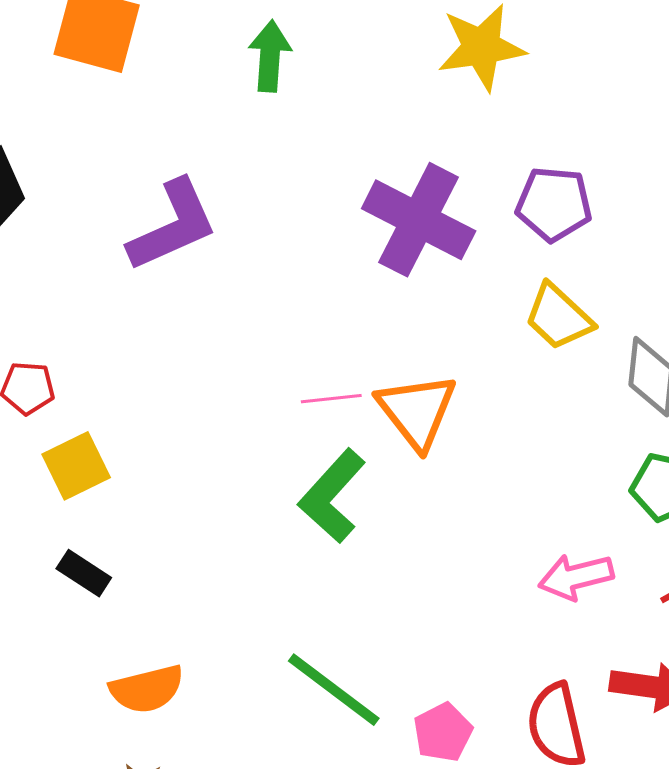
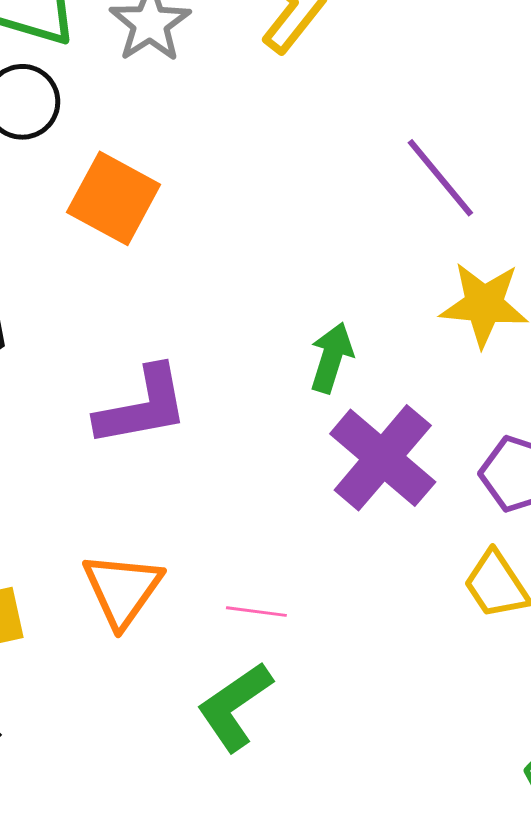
green arrow: (270, 56) -> (332, 358), moved
orange triangle: (417, 411) -> (122, 590), moved

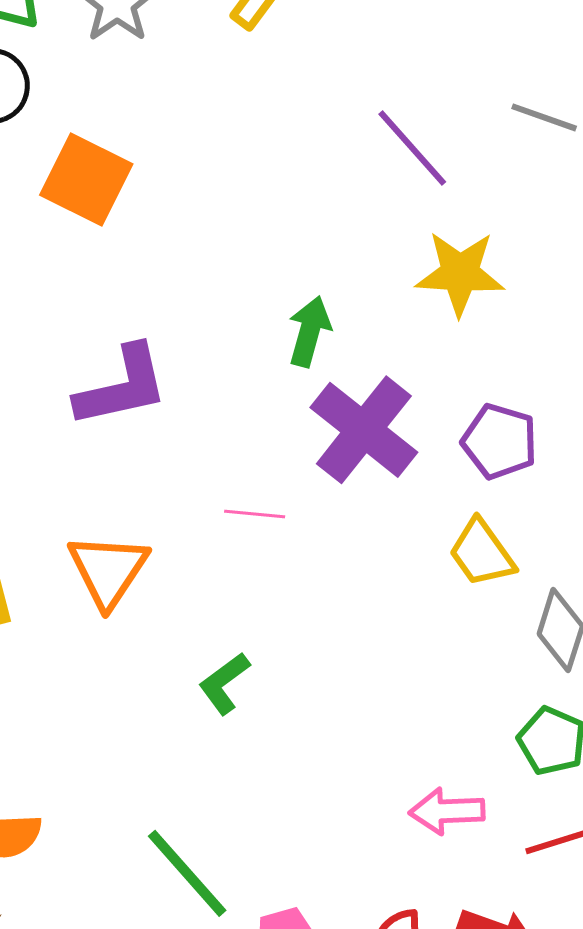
pink line: (256, 612) -> (255, 514), moved
green L-shape: (235, 706) -> (224, 683), size x0.7

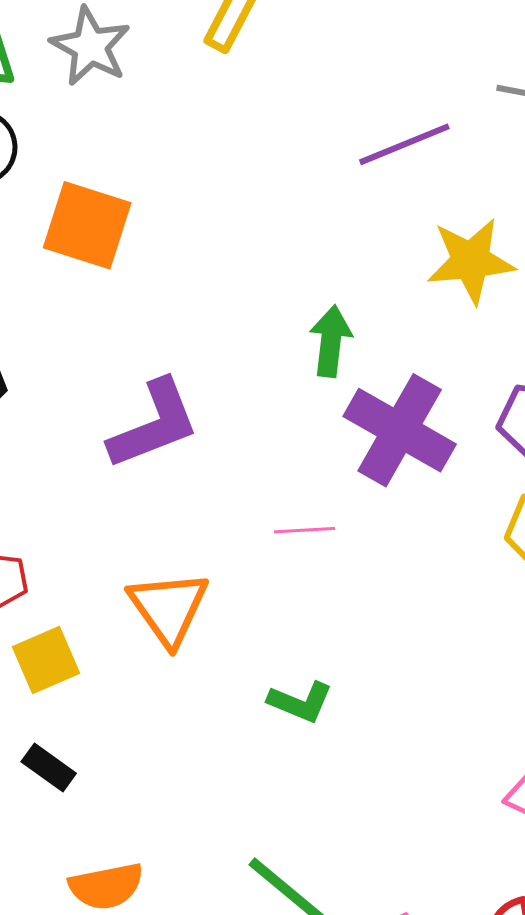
purple line: (412, 148) -> (404, 144), turned -62
green L-shape: (224, 683) -> (300, 702), turned -112

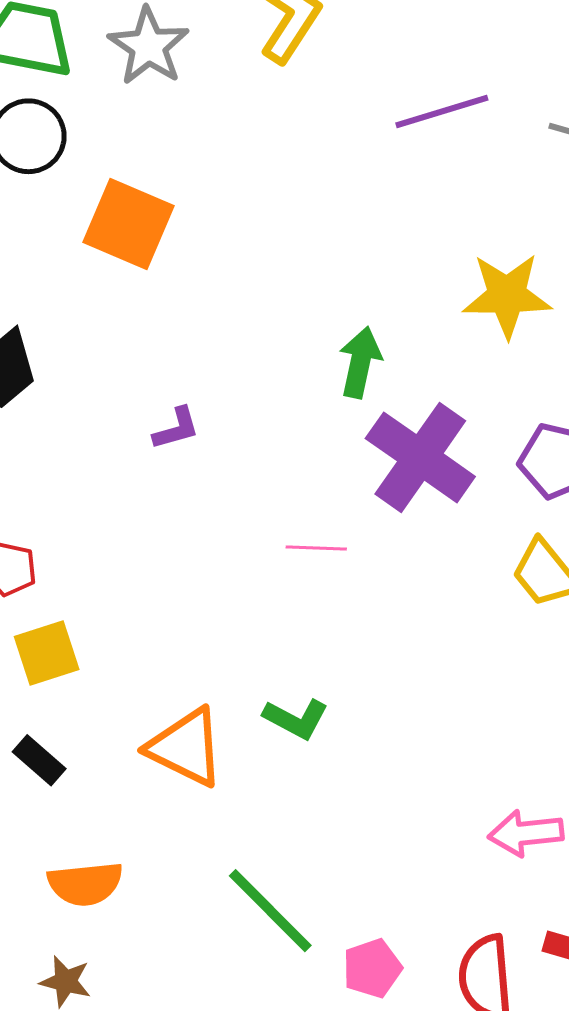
purple line: (404, 144) -> (442, 112), moved
purple L-shape: (154, 424) -> (176, 429), size x0.5
orange triangle: (168, 608) -> (186, 747), moved, turned -34

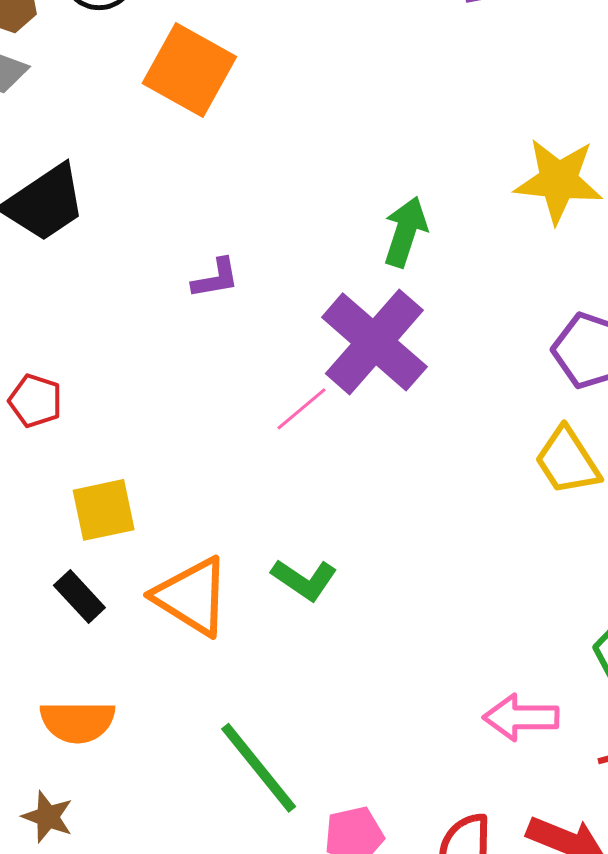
purple cross: (420, 457) -> (374, 342), moved
pink line: (316, 548) -> (301, 409), moved, turned -48
yellow square: (47, 653) -> (104, 510), moved
black rectangle: (39, 760) -> (79, 596), moved

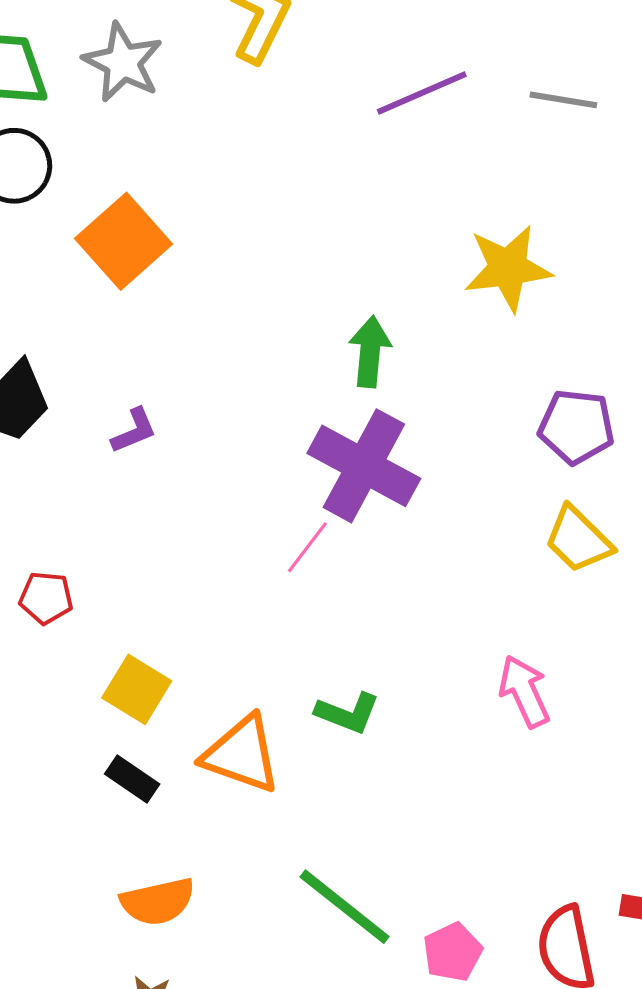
orange square: (189, 70) -> (124, 241), turned 32
purple L-shape: (216, 278) -> (134, 431), moved
yellow square: (104, 510) -> (137, 689), turned -34
pink arrow: (521, 717) -> (524, 691), moved, turned 78

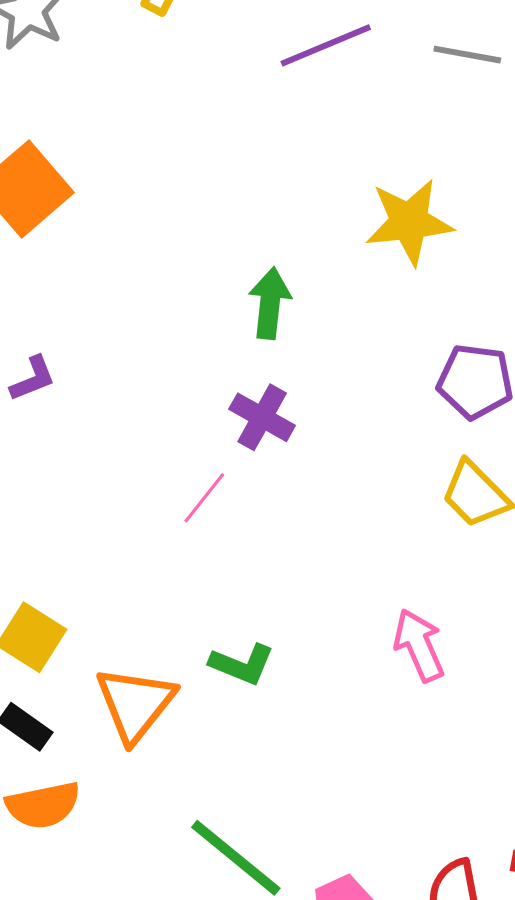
purple cross: (364, 466) -> (262, 417), size x0.6
orange triangle: (242, 754) -> (135, 704), turned 48
orange semicircle: (158, 902) -> (43, 805), moved

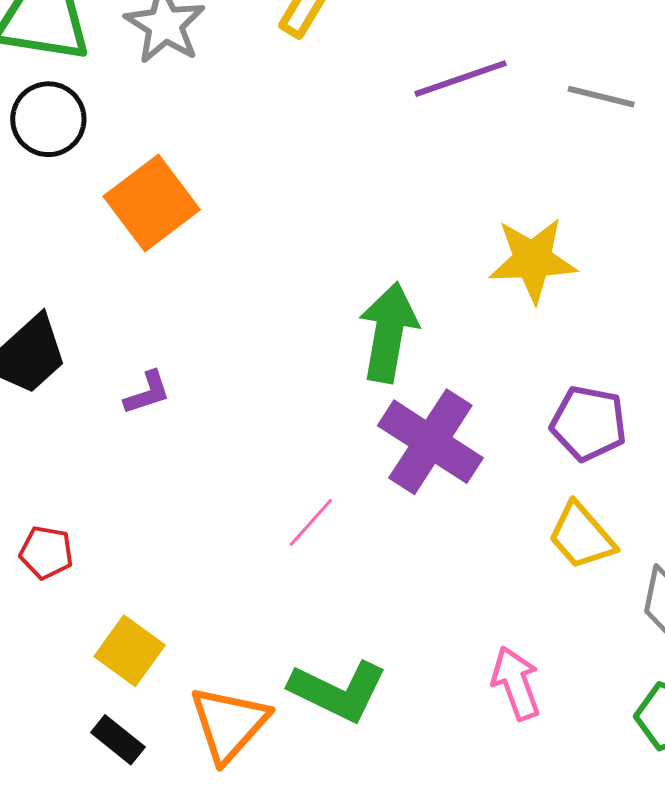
green arrow: (270, 303) -> (388, 332), size x1.4
purple cross: (262, 417) -> (430, 442), moved, size x1.6
green L-shape: (242, 664) -> (338, 691), size x1.5

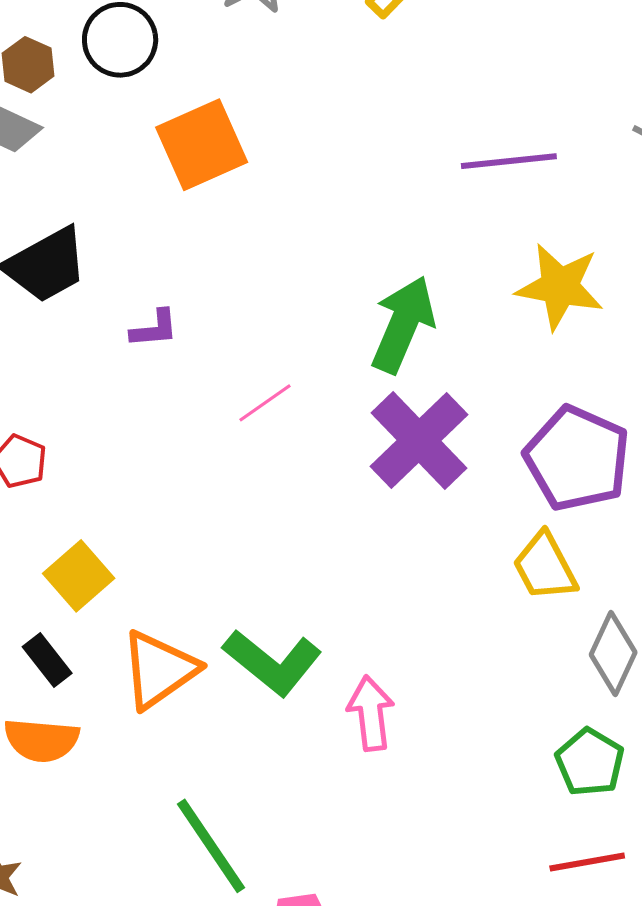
purple line: (461, 79) -> (509, 161), moved
purple pentagon: (589, 423) -> (577, 458), size x1.4
pink line: (311, 522) -> (265, 403), moved
pink arrow: (516, 683) -> (371, 713), moved

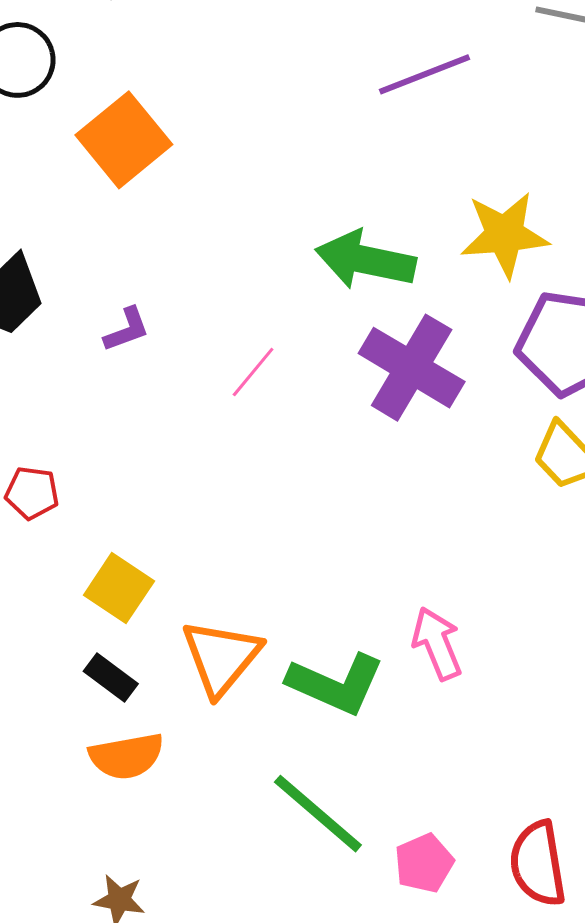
yellow star: (560, 287) -> (505, 235), moved
green arrow: (403, 325) -> (365, 260), turned -86
green L-shape: (273, 662) -> (336, 684), moved

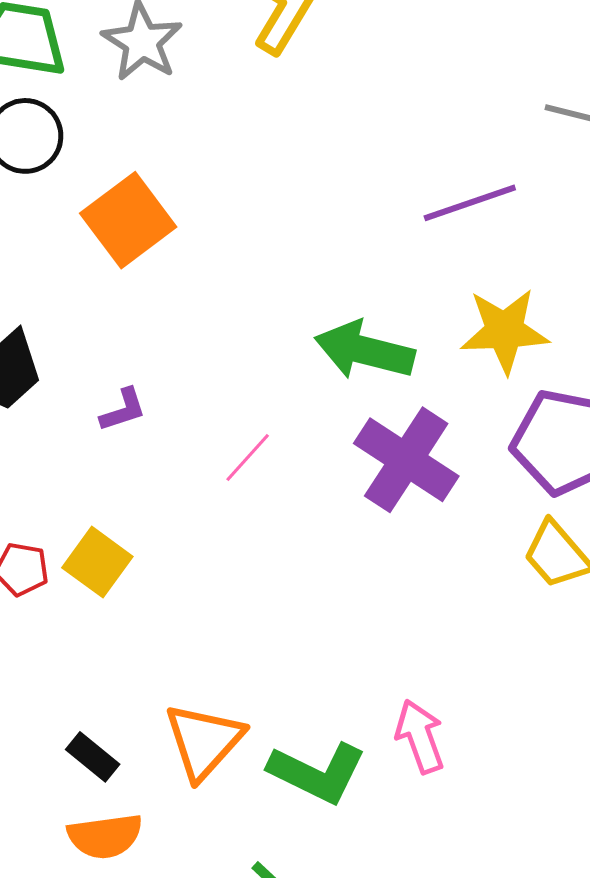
purple line: (424, 74) -> (470, 203), moved
yellow square: (119, 588) -> (97, 562), moved

